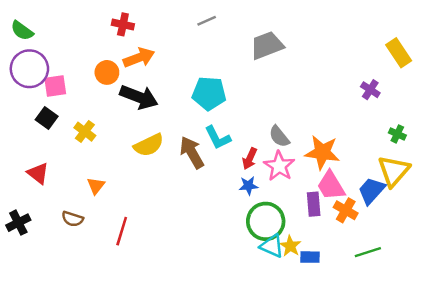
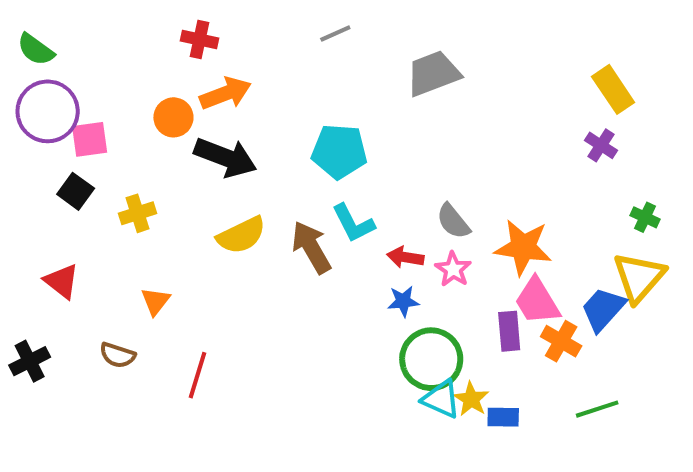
yellow rectangle: (399, 53) -> (613, 89), moved
yellow cross: (85, 132) -> (138, 213), turned 35
red arrow: (250, 159) -> (405, 257), turned 75
pink star: (279, 166) -> (453, 269), size x0.7

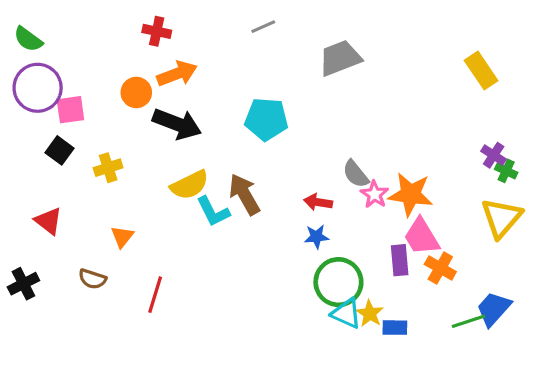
purple cross: (601, 145) -> (494, 155), moved
cyan L-shape: (353, 223) -> (213, 212), moved
pink star: (453, 269) -> (374, 194), moved
blue trapezoid: (603, 309) -> (494, 309), moved

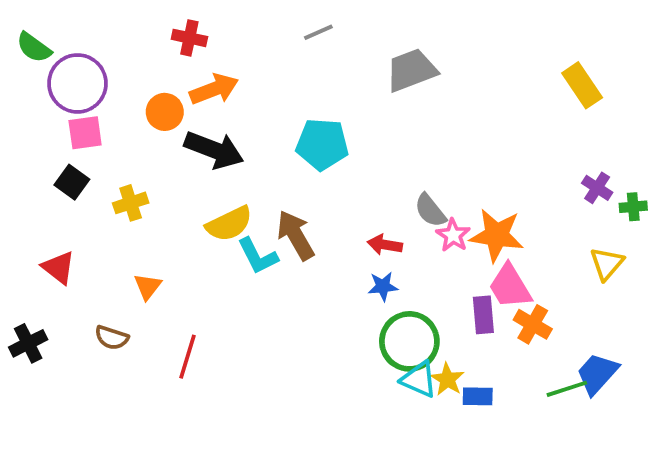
purple circle: (38, 88) -> (77, 83), moved
green cross: (506, 171) -> (633, 207), moved, turned -30
yellow triangle: (501, 218) -> (607, 264), size x0.7

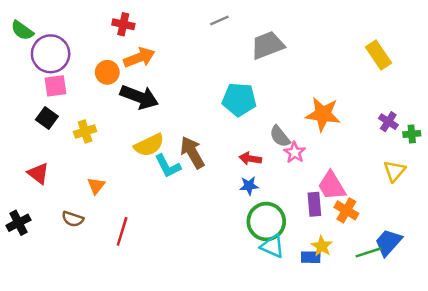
gray line: (318, 32) -> (219, 21), moved
cyan pentagon: (322, 144) -> (239, 99), moved
orange star: (497, 235) -> (323, 114), moved
yellow star: (447, 379) -> (322, 246), moved

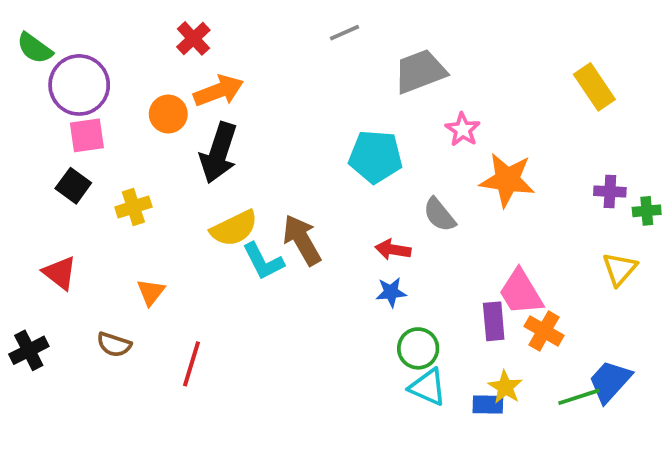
red cross: (123, 24) -> (193, 38), turned 35
black arrow: (139, 97) -> (219, 153), turned 87
purple cross: (388, 122) -> (610, 191), turned -30
pink star: (295, 152) -> (463, 130), moved
green circle: (266, 221) -> (418, 348), size x0.7

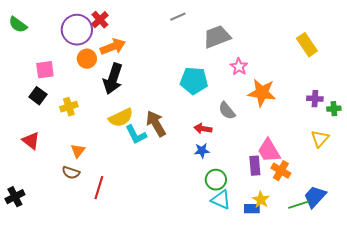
purple circle: (79, 85) -> (77, 30), moved
brown semicircle: (114, 345) -> (71, 173), moved
black cross: (29, 350) -> (15, 197), moved

